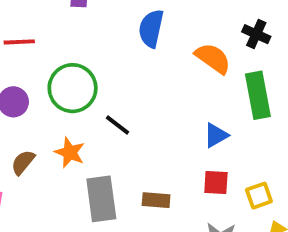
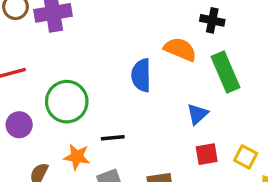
blue semicircle: (151, 28) -> (141, 75), moved
black line: (117, 125) -> (113, 138), moved, turned -30
yellow square: (259, 196) -> (246, 157), turned -30

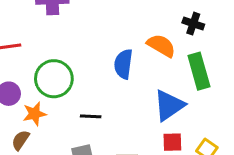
blue triangle: (198, 114) -> (169, 105), size x1.6
orange star: (77, 157) -> (35, 114), moved, turned -30

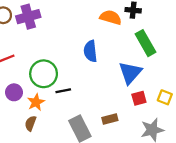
orange semicircle: (161, 46) -> (111, 17), moved
black line: (91, 116) -> (63, 91), moved

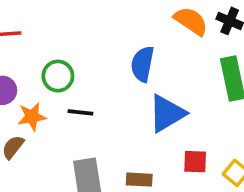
blue triangle: (130, 73) -> (167, 113), moved
green circle: (44, 74) -> (58, 76), size x0.7

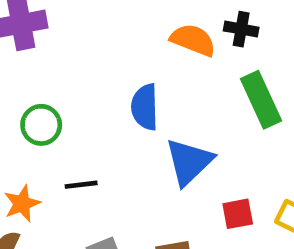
green circle: (58, 76) -> (41, 125), moved

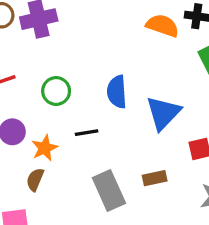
blue semicircle: (145, 107) -> (117, 92), moved

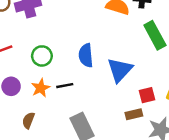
orange star: (45, 148) -> (41, 88), moved
brown rectangle: (155, 178) -> (134, 114), moved

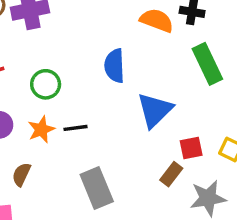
blue semicircle: (86, 55) -> (114, 66), moved
brown rectangle: (134, 114) -> (171, 174), turned -42

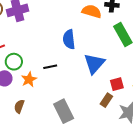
green circle: (46, 84) -> (14, 62), moved
black line: (76, 128) -> (50, 67), moved

